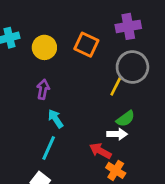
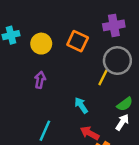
cyan arrow: (56, 119) -> (81, 105), moved
green semicircle: (125, 119) -> (125, 104), moved
white arrow: (117, 134) -> (122, 122), moved, turned -56

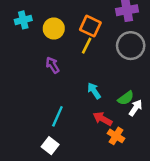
yellow line: (103, 77) -> (87, 46), moved
purple arrow: (40, 80) -> (53, 65), turned -42
green semicircle: (125, 104) -> (126, 98), moved

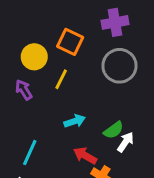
yellow circle: (54, 29) -> (34, 57), moved
yellow line: (87, 46) -> (61, 79), moved
cyan arrow: (94, 91) -> (75, 121), turned 105

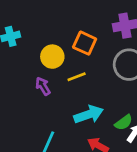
yellow line: (61, 79) -> (77, 77), turned 42
cyan arrow: (75, 121) -> (89, 114), size x1.5

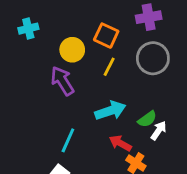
yellow line: (77, 77) -> (109, 67), moved, turned -42
purple arrow: (43, 86) -> (62, 81), size x1.5

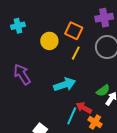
purple arrow: (62, 81) -> (22, 74), moved
cyan arrow: (110, 111) -> (65, 84), moved
cyan line: (68, 140) -> (72, 116), moved

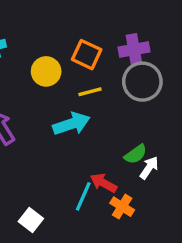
purple cross: (104, 18) -> (134, 49), moved
yellow line: (76, 53) -> (90, 92), turned 48
cyan arrow: (65, 84) -> (71, 124), moved

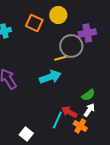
orange square: (87, 55) -> (34, 23), moved
yellow circle: (46, 71) -> (58, 15), moved
gray circle: (142, 82) -> (71, 46), moved
white arrow: (149, 168) -> (89, 110), moved

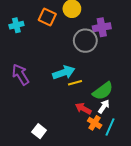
yellow line: (61, 58) -> (75, 83), moved
green semicircle: (88, 95) -> (103, 91), size x1.5
cyan line: (57, 120) -> (110, 127), moved

